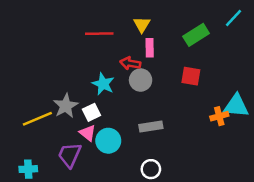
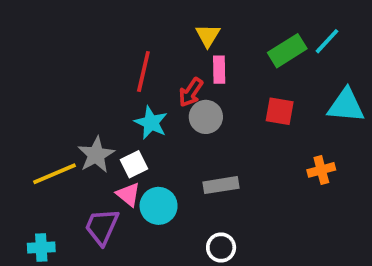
cyan line: (233, 18) -> (327, 41), moved
red line: (99, 34) -> (143, 71), moved, turned -76
red arrow: (130, 63) -> (191, 92), turned -66
cyan triangle: (236, 106) -> (346, 106), moved

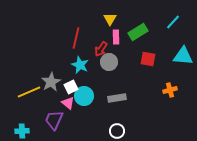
green rectangle: (287, 51) -> (138, 32), moved
cyan circle: (159, 206) -> (84, 96), moved

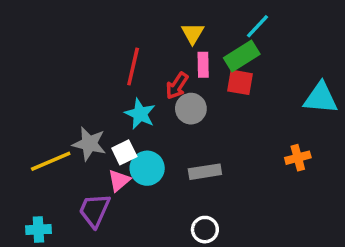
cyan line: (173, 22) -> (258, 26), moved
red square: (148, 59) -> (240, 82), moved
gray star: (51, 82) -> (89, 144), turned -30
pink triangle: (68, 103) -> (119, 180), turned 40

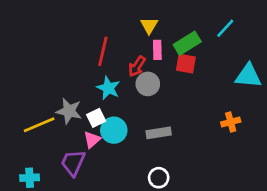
cyan line: (258, 26) -> (225, 28), moved

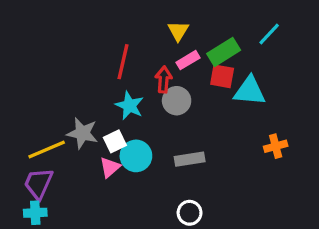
pink rectangle: (157, 50) -> (188, 60), turned 60
red arrow: (137, 66) -> (164, 80), turned 150
cyan triangle: (248, 76) -> (250, 91), moved
purple trapezoid: (73, 163) -> (38, 184), moved

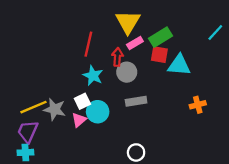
yellow triangle: (178, 31) -> (128, 22), size x1.6
cyan line: (269, 34) -> (215, 32), moved
gray star: (82, 133) -> (55, 109), moved
gray rectangle: (190, 159) -> (136, 101), moved

